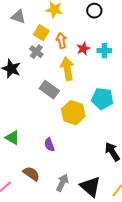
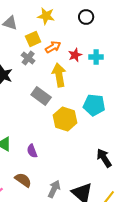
yellow square: (41, 33) -> (33, 39), turned 35
orange arrow: (61, 41) -> (53, 47), turned 70
purple semicircle: (49, 145) -> (32, 151), moved

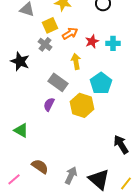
yellow arrow: (59, 75) -> (76, 61), size x0.7
cyan pentagon: (94, 105) -> (101, 83), moved, turned 30
purple semicircle: (32, 151) -> (49, 104), moved, turned 48

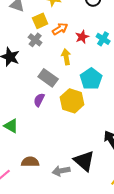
cyan cross: (113, 43) -> (103, 39), turned 32
brown semicircle: (40, 166) -> (30, 162), turned -36
gray arrow: (71, 175) -> (61, 171), turned -126
black triangle: (99, 179) -> (84, 161), moved

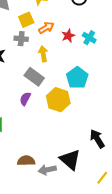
gray cross: (35, 40) -> (21, 39), turned -32
yellow arrow: (66, 57) -> (43, 54), moved
brown semicircle: (30, 162) -> (26, 161), moved

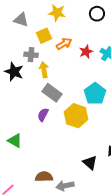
gray cross: (21, 39) -> (31, 55), moved
yellow arrow: (43, 54) -> (44, 70), moved
black triangle: (70, 160) -> (90, 163), moved, size x0.7

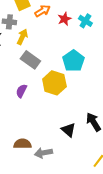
yellow arrow: (44, 70) -> (22, 37), turned 35
purple semicircle: (43, 115) -> (21, 91), moved

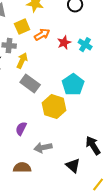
purple semicircle: (21, 91) -> (21, 129), moved
black triangle: (68, 130) -> (73, 166), moved
gray arrow: (43, 153) -> (43, 148), moved

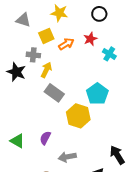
red star: (64, 43) -> (90, 39), moved

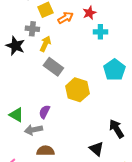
cyan cross: (109, 54) -> (100, 32), moved, turned -32
cyan pentagon: (97, 94) -> (114, 70), moved
gray arrow: (67, 157) -> (33, 130), moved

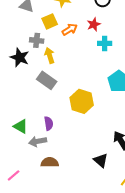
yellow arrow: (45, 44) -> (50, 55), turned -42
gray rectangle: (53, 67) -> (47, 80), moved
purple semicircle: (44, 112) -> (49, 123), turned 144

